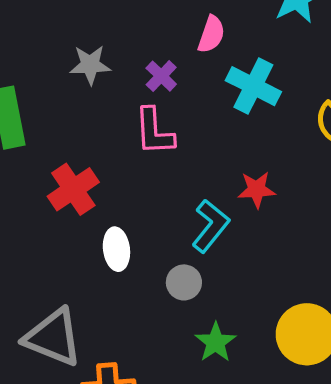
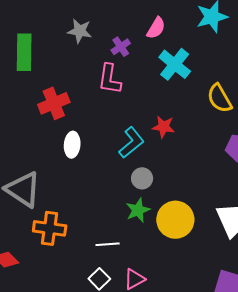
gray circle: (184, 282) -> (142, 178), moved
green star: (216, 342) -> (138, 210), moved

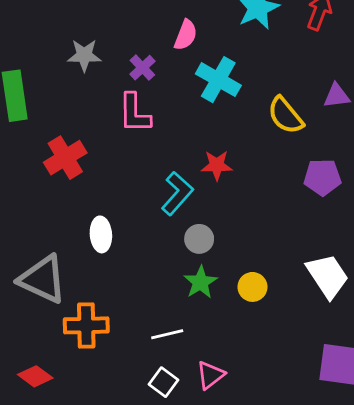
white ellipse: (72, 145) -> (101, 234), moved
yellow circle: (175, 220) -> (252, 287), size x0.6

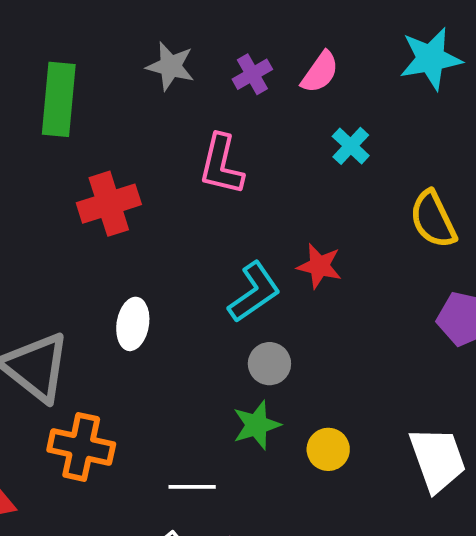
purple cross: (142, 68) -> (252, 74), moved
cyan cross: (218, 80) -> (351, 146), size x0.6

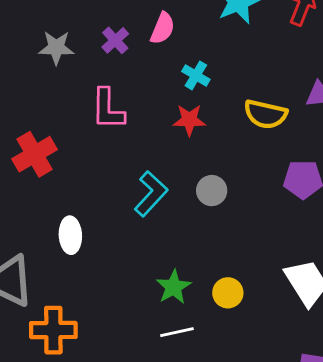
yellow semicircle: (433, 219) -> (265, 114), turned -39
red star: (319, 266) -> (189, 120), moved
gray circle: (269, 364) -> (212, 191), moved
white line: (192, 487) -> (177, 332), moved

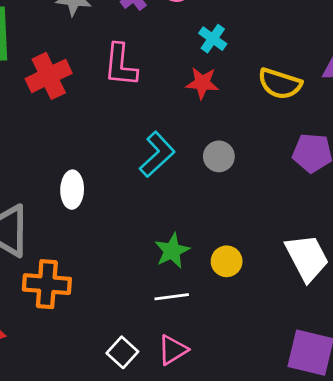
red cross: (35, 154) -> (49, 76), moved

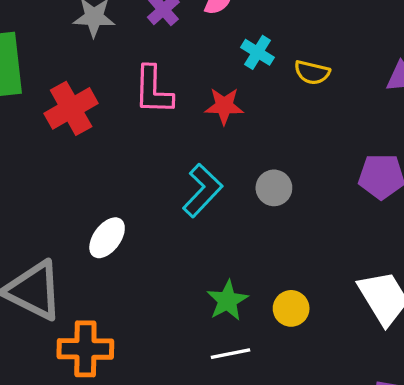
red star: (202, 83) -> (224, 106), moved
yellow semicircle: (280, 84) -> (312, 72), moved, size x0.7
white ellipse: (72, 190) -> (107, 238), turned 39

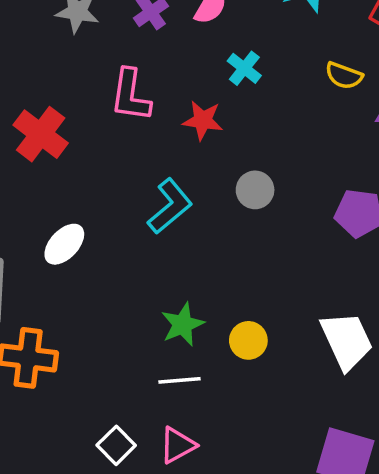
yellow semicircle: (312, 72) -> (344, 76), moved
red cross: (71, 108) -> (41, 134), moved, turned -30
gray circle: (274, 188) -> (255, 190), moved

